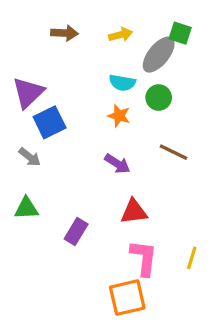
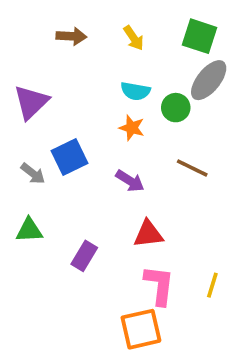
green square: (180, 33) -> (200, 36), size x1.4
yellow arrow: (121, 35) -> (134, 38), turned 70
gray ellipse: (159, 55) -> (209, 80), moved
blue square: (50, 122) -> (70, 157), moved

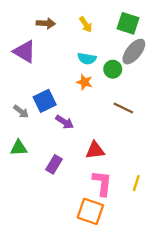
purple triangle: (31, 102) -> (25, 52), moved, turned -45
purple arrow: (130, 181) -> (65, 122), moved
orange square: (141, 329) -> (90, 211), turned 32

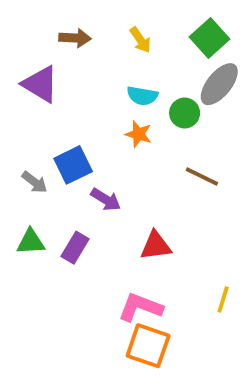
green square: (128, 23) -> (210, 38), turned 30
purple rectangle: (54, 164) -> (75, 248), moved
pink L-shape: (102, 183) -> (140, 307), moved, turned -76

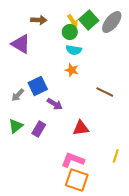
green square: (210, 38) -> (89, 20), moved
gray ellipse: (219, 84) -> (112, 22), moved
green circle: (185, 113) -> (70, 32), moved
gray arrow: (35, 182) -> (18, 95), turned 96
green triangle: (31, 242) -> (16, 126), turned -35

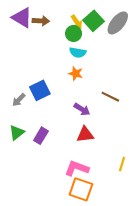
purple triangle: (21, 44) -> (22, 18), moved
purple arrow: (55, 104) -> (82, 109), moved

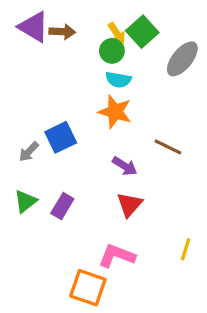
gray ellipse: (118, 23) -> (182, 59), moved
orange star: (76, 74) -> (115, 112), size x1.5
red triangle: (85, 135) -> (130, 205), turned -42
orange square: (81, 189) -> (88, 288), moved

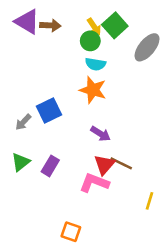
brown line: (168, 147) -> (121, 163), moved
pink L-shape: (117, 256) -> (94, 183), moved
orange square: (88, 288) -> (71, 232), size x0.7

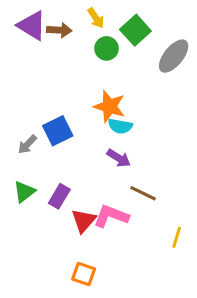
yellow arrow: (94, 27) -> (96, 18), moved
cyan semicircle: (95, 64) -> (120, 126), moved
red triangle: (104, 165) -> (84, 221), moved

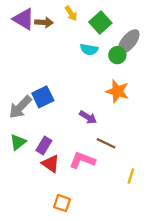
green circle: (107, 48) -> (117, 55), moved
orange star: (110, 106) -> (117, 91), moved
cyan semicircle: (120, 126) -> (89, 50), moved
gray arrow: (27, 144) -> (20, 107), size x1.6
red triangle: (84, 221) -> (51, 164), moved, turned -36

